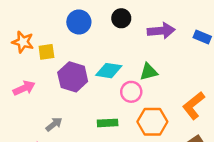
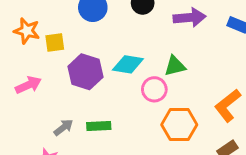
green rectangle: (108, 123) -> (99, 126), moved

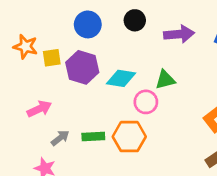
purple hexagon: (85, 72) -> (82, 67), moved
pink arrow: (28, 85) -> (39, 109), moved
orange hexagon: (179, 125) -> (129, 137), moved

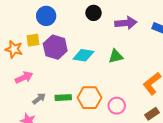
blue circle: (88, 24) -> (46, 16), moved
orange star: (26, 47) -> (14, 49), moved
pink circle: (146, 102) -> (117, 106), moved

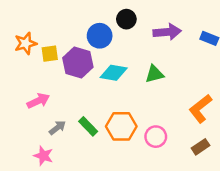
blue circle: (46, 16) -> (100, 36), moved
orange star: (14, 49) -> (26, 43), moved, turned -30
green rectangle: (63, 98) -> (88, 126), turned 49

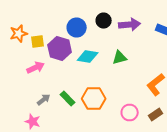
black circle: (126, 19) -> (104, 20), moved
pink arrow: (38, 101) -> (36, 68), moved
pink circle: (156, 137) -> (130, 112), moved

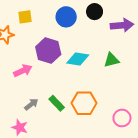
black circle: (104, 20) -> (95, 12), moved
blue circle: (77, 28) -> (66, 17), moved
yellow square: (38, 42) -> (25, 17), moved

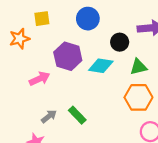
black circle: (95, 12) -> (120, 42), moved
orange hexagon: (84, 103) -> (138, 97), moved

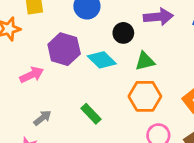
cyan diamond: (101, 66) -> (102, 60), turned 35
green rectangle: (77, 115) -> (91, 114), moved

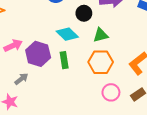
purple hexagon: (64, 49) -> (38, 54), moved
green rectangle: (91, 114) -> (64, 60), moved, turned 35

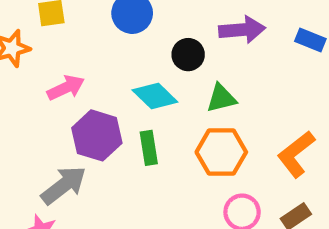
pink arrow: (13, 46) -> (66, 88), moved
gray arrow: (21, 79) -> (64, 185), size x1.6

